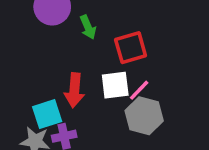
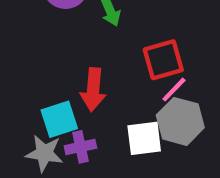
red square: (131, 48) -> (163, 60), moved
white square: (115, 85) -> (144, 138), moved

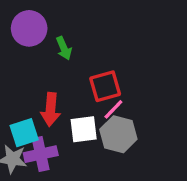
white square: (144, 138) -> (84, 129), moved
purple cross: (80, 147) -> (41, 154), size x1.4

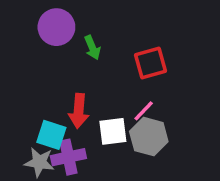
red square: (105, 86) -> (150, 63), moved
cyan square: (24, 133) -> (51, 135), turned 36

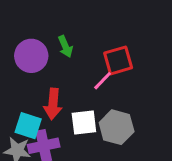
purple circle: (56, 27) -> (31, 56), moved
pink line: (144, 111) -> (103, 81), moved

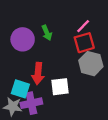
pink line: (103, 81) -> (83, 26), moved
gray hexagon: (117, 127) -> (91, 64), moved

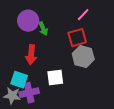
pink line: (83, 26) -> (83, 15), moved
purple circle: (23, 39) -> (28, 21), moved
red arrow: (38, 73) -> (31, 55), moved

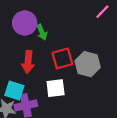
pink line: (83, 15) -> (102, 12), moved
red square: (77, 38) -> (62, 58), moved

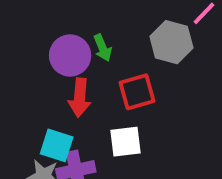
purple circle: (25, 23) -> (70, 55), moved
gray hexagon: (88, 64) -> (171, 42), moved

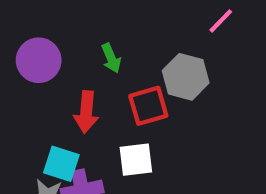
gray hexagon: (171, 42) -> (186, 77), moved
purple circle: (70, 55) -> (39, 60), moved

